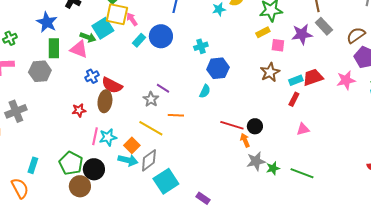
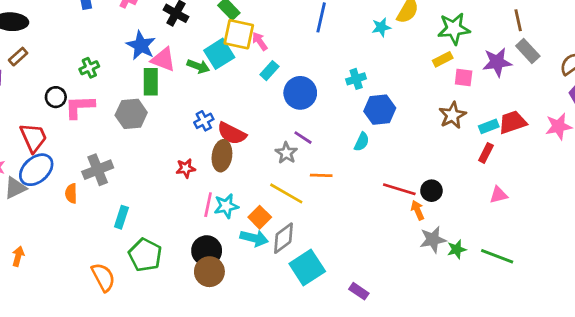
blue circle: (161, 36) -> (300, 93), moved
pink triangle: (79, 49) -> (163, 59), moved
green pentagon: (71, 163) -> (145, 255), moved
cyan rectangle: (33, 165) -> (121, 217), moved
brown circle: (80, 186) -> (209, 272), moved

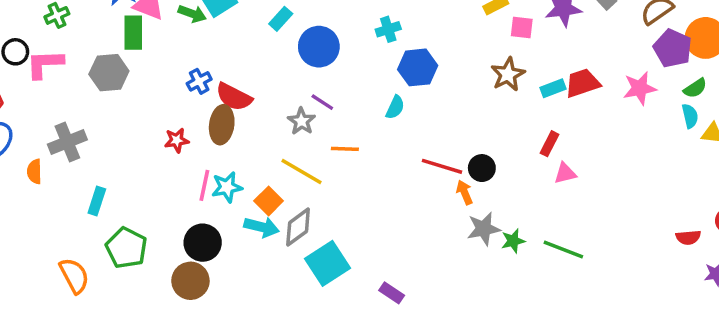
red rectangle: (486, 153) -> (550, 144), moved
brown circle: (209, 272) -> (190, 281), moved

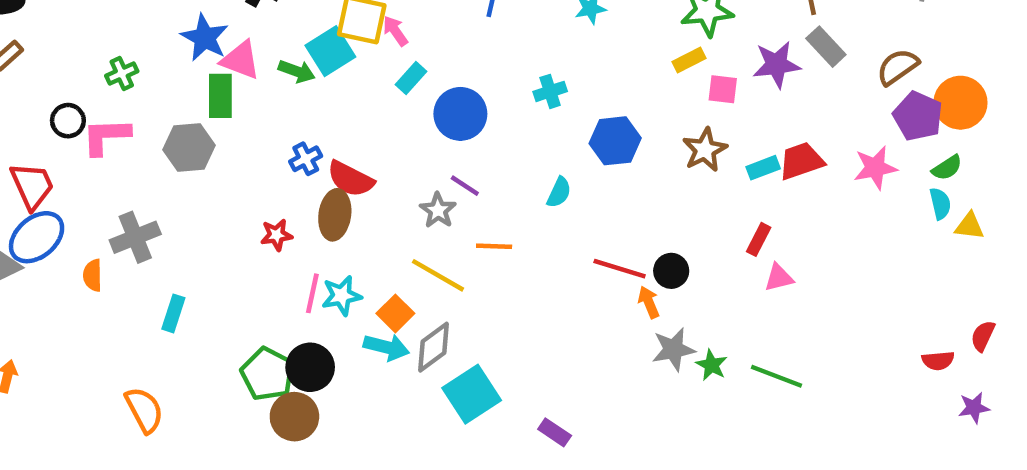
blue hexagon: (418, 67) -> (615, 141), moved
green star: (513, 241) -> (712, 365), turned -30
green pentagon: (126, 248) -> (268, 374), moved

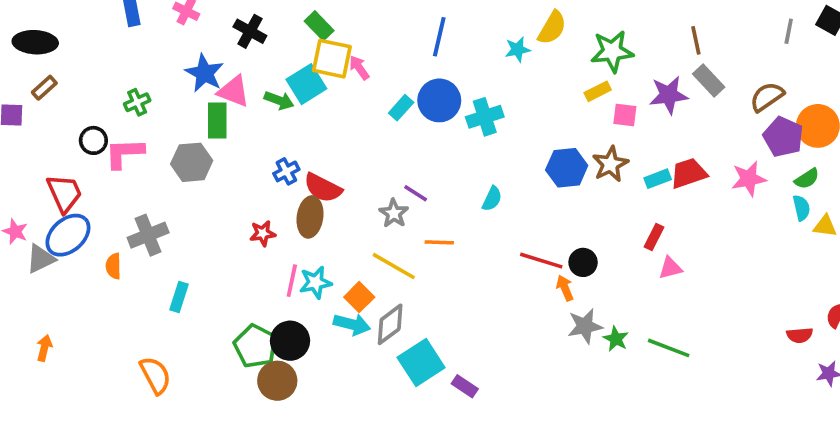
cyan rectangle: (411, 78) -> (401, 108), moved
cyan cross: (550, 91) -> (485, 117), size x1.4
blue circle: (460, 114) -> (439, 100), moved
blue hexagon: (615, 141) -> (567, 168), moved
purple rectangle: (555, 432) -> (465, 386), moved

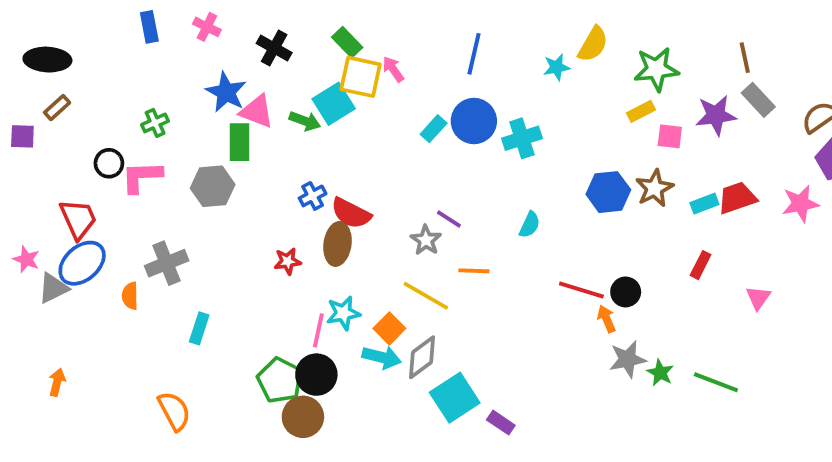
pink arrow: (359, 68) -> (393, 69), moved
pink triangle: (670, 268) -> (758, 298), moved, turned -40
pink line: (292, 281) -> (318, 330), moved

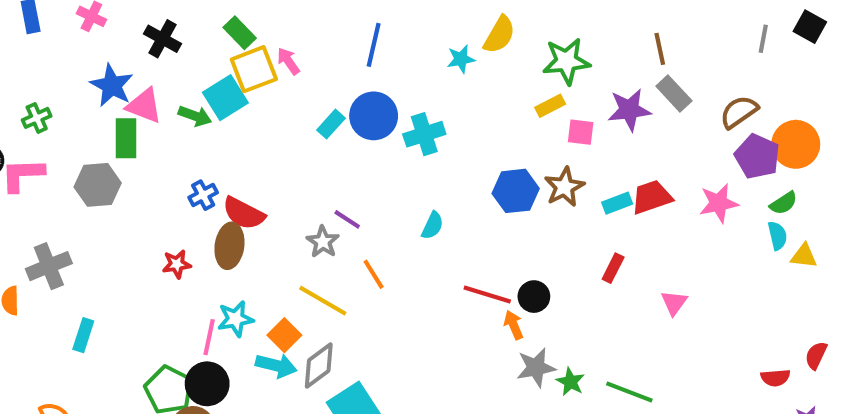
yellow square: (361, 77) -> (254, 69), turned -33
orange line: (474, 271) -> (374, 274), turned 56

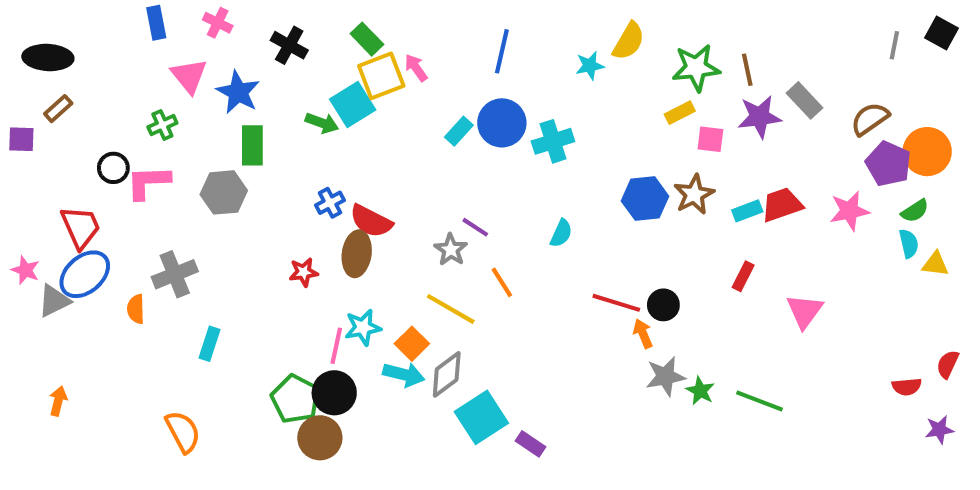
brown line: (660, 49) -> (747, 70), moved
pink triangle: (144, 106) -> (189, 76), moved, turned 30
pink triangle: (674, 303) -> (804, 311), size x1.4

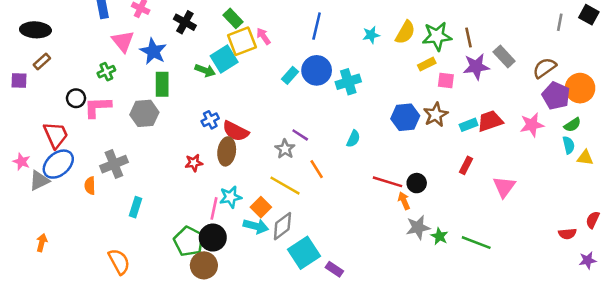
yellow semicircle: (629, 41) -> (405, 32), moved

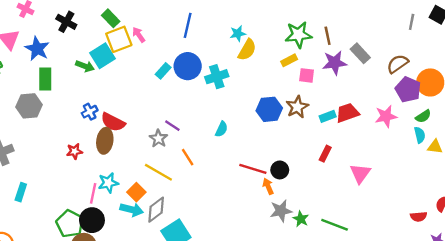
yellow semicircle: (405, 32) -> (247, 50), moved

